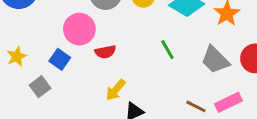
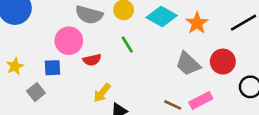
green line: (167, 50) -> (127, 45), moved
blue square: (60, 59) -> (52, 68), turned -36

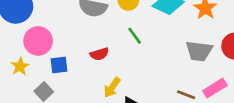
pink circle: (69, 41) -> (38, 41), moved
gray trapezoid: (188, 64) -> (199, 51), turned -32

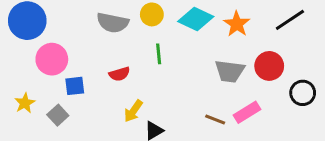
green line: (135, 36) -> (159, 54), turned 30
yellow star: (20, 66) -> (25, 103), moved

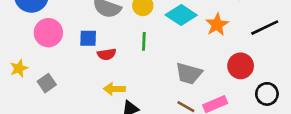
gray trapezoid: (230, 71) -> (189, 73), moved
blue square: (75, 86) -> (88, 38), moved
yellow arrow: (133, 111) -> (114, 89), turned 48

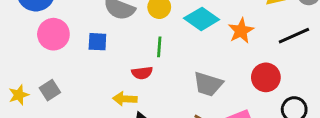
red semicircle: (107, 54) -> (142, 73), moved
yellow star: (19, 68) -> (19, 95), moved

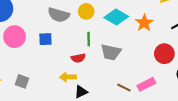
gray trapezoid: (208, 84) -> (111, 52), moved
gray square: (50, 90) -> (22, 81), moved, turned -32

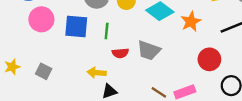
blue square: (45, 39) -> (76, 26), size x1.5
green line: (89, 39) -> (107, 31), moved
red semicircle: (78, 58) -> (120, 53), moved

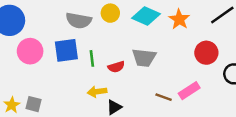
green line: (107, 31) -> (92, 58), moved
gray square: (44, 71) -> (33, 104), moved

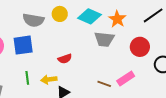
green line: (92, 58) -> (27, 78), moved
gray trapezoid: (144, 58) -> (104, 39), moved

